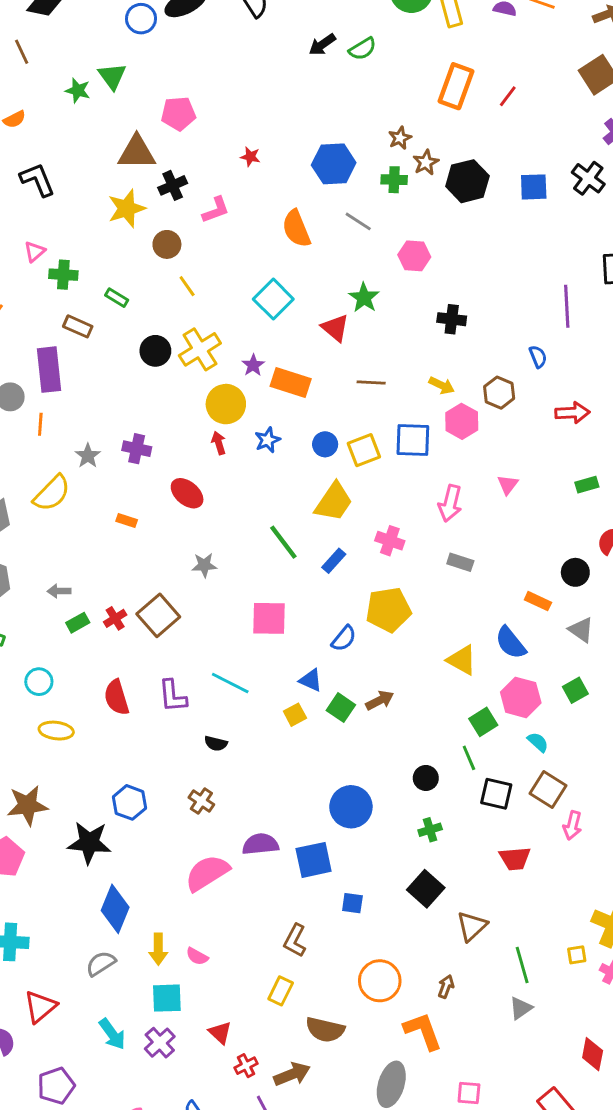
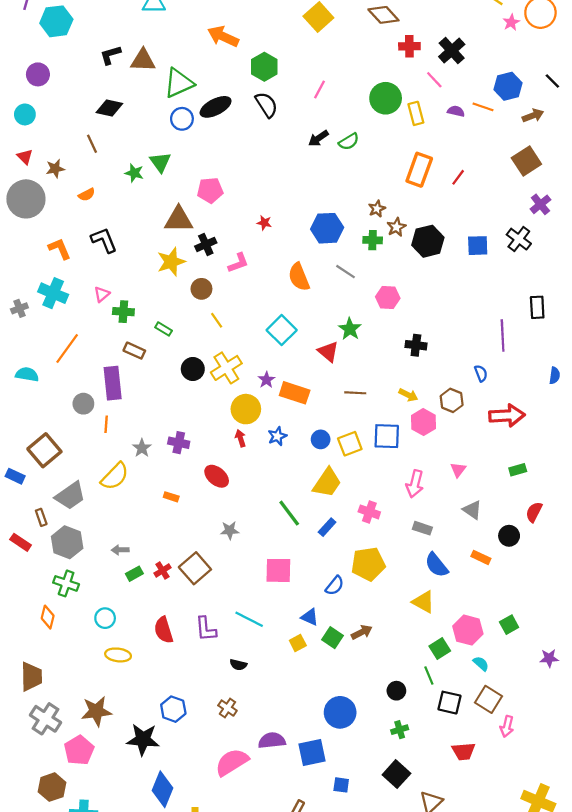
red arrow: (572, 413) -> (507, 416), size x1.4
gray triangle: (581, 630) -> (472, 510), moved
blue semicircle: (511, 643) -> (436, 565), moved

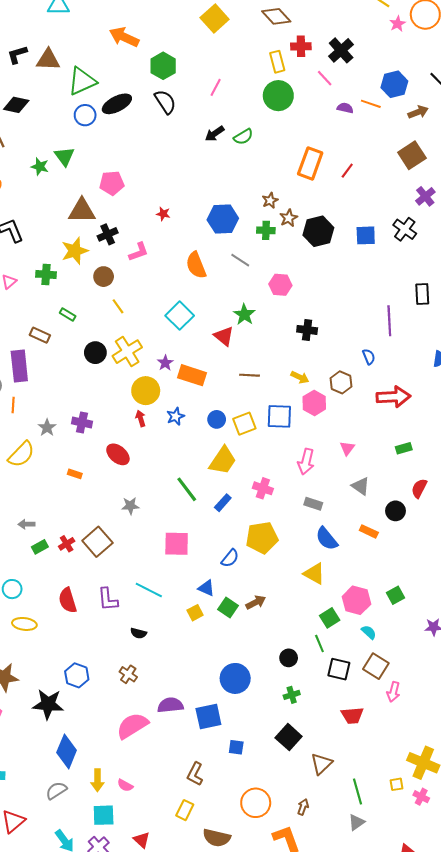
yellow rectangle: (416, 113) -> (277, 62), moved
green cross: (123, 312) -> (46, 274), moved

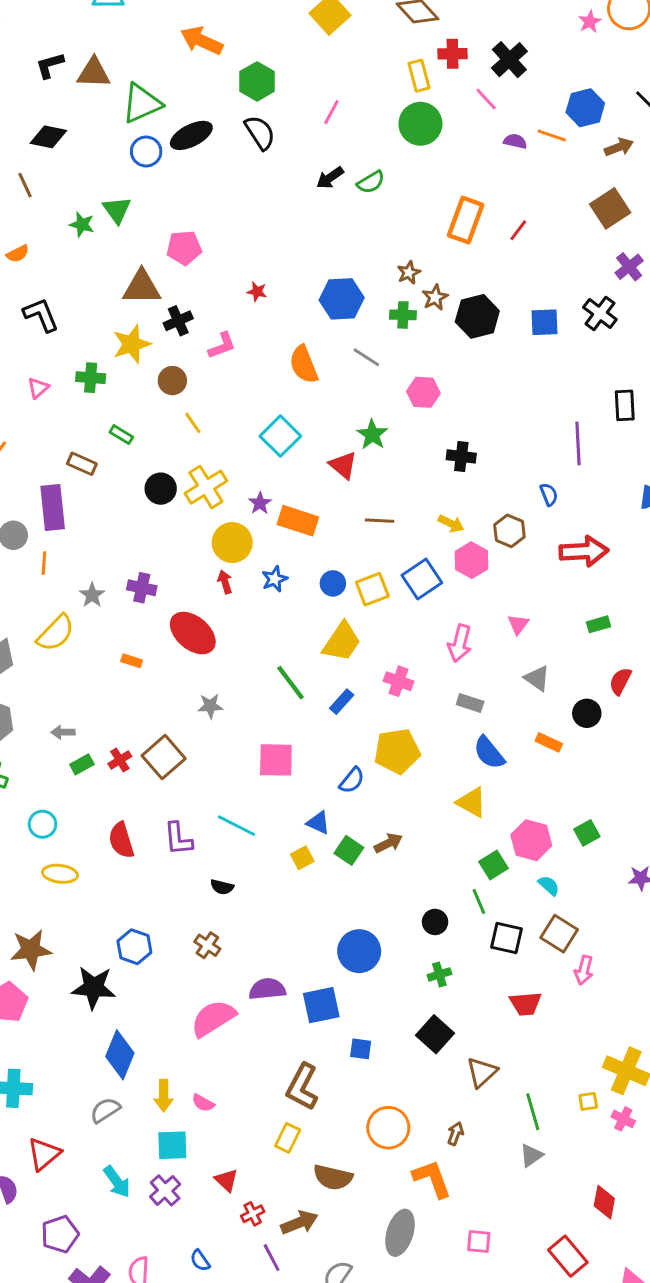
blue square: (279, 416) -> (422, 579), turned -36
red ellipse: (118, 454) -> (193, 633), size x1.4
brown L-shape: (195, 774) -> (302, 1087), size x1.4

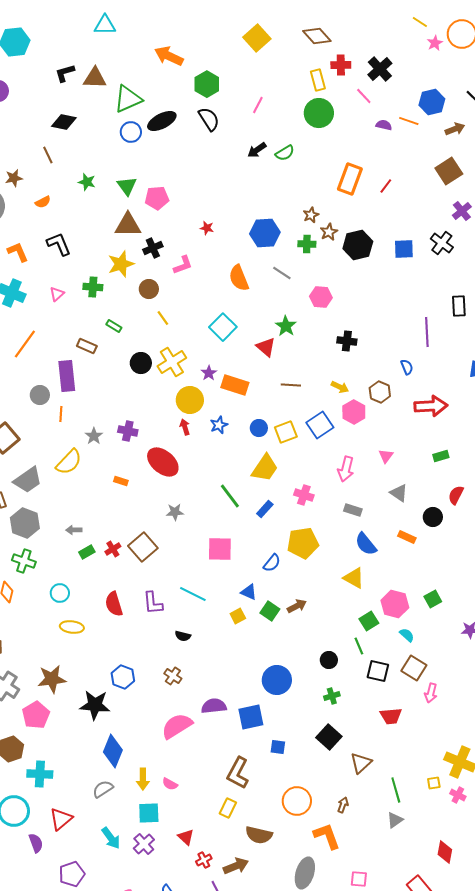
green triangle: (117, 210) -> (127, 186), moved

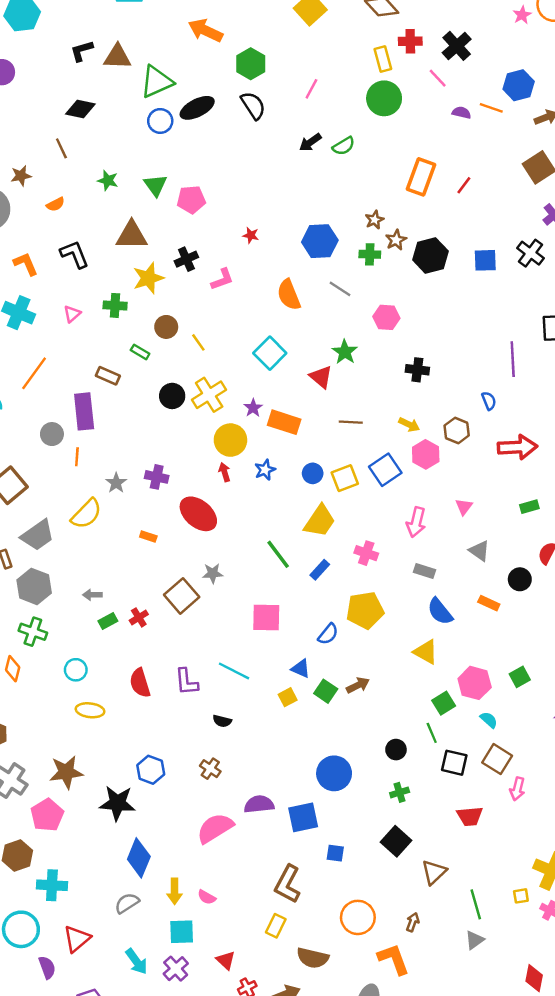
brown triangle: (128, 225) -> (132, 235), moved
brown circle: (149, 289) -> (166, 327), moved
brown square: (143, 547) -> (182, 596), moved

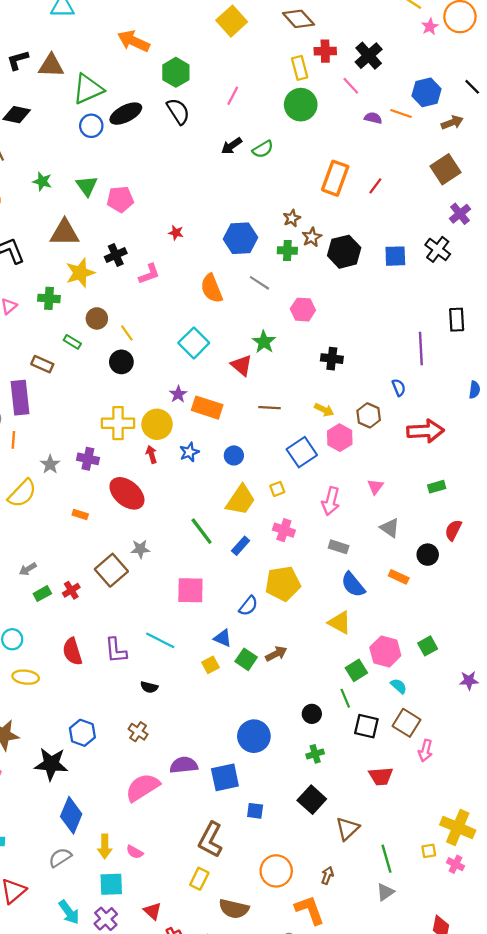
yellow cross: (209, 395) -> (118, 423), moved, turned 32
black circle: (172, 396) -> (121, 362), moved
yellow square: (345, 478) -> (277, 489), moved, size x0.6
gray arrow: (92, 595) -> (28, 569), turned -30

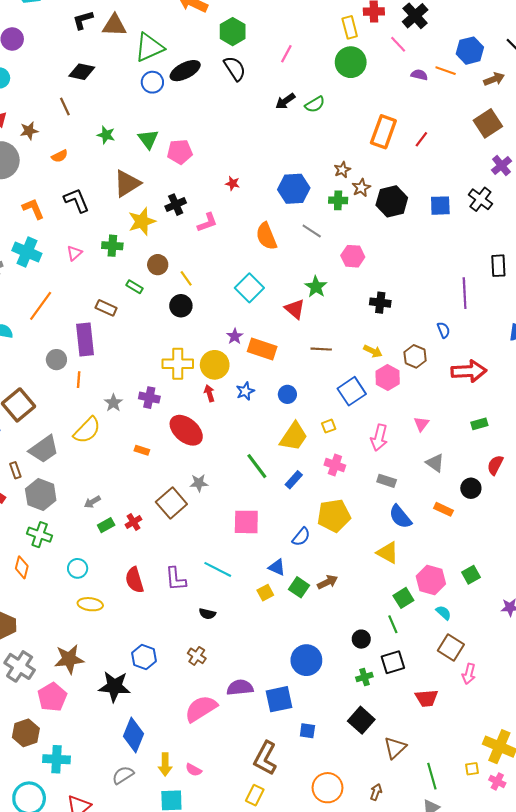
brown triangle: (65, 233) -> (127, 183), turned -32
black square: (366, 726) -> (393, 662), moved, turned -30

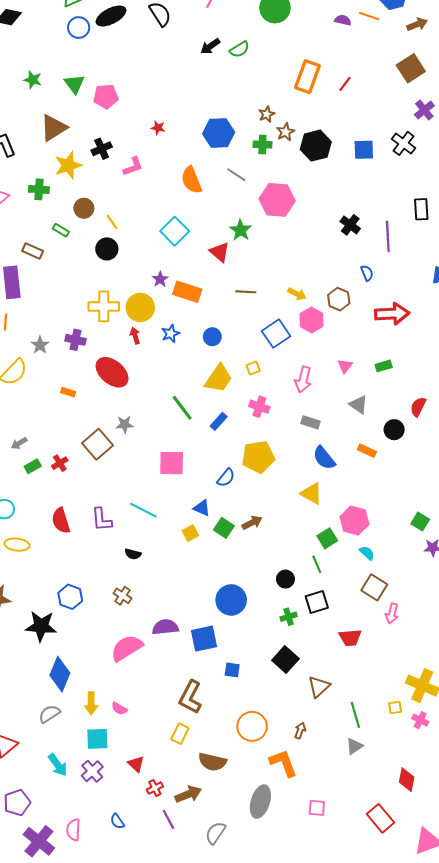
pink hexagon: (353, 256) -> (277, 200), size x1.5
black cross: (380, 303) -> (350, 225), moved, turned 30
green rectangle: (479, 424) -> (384, 366), moved
green square: (471, 575) -> (420, 522), moved, turned -30

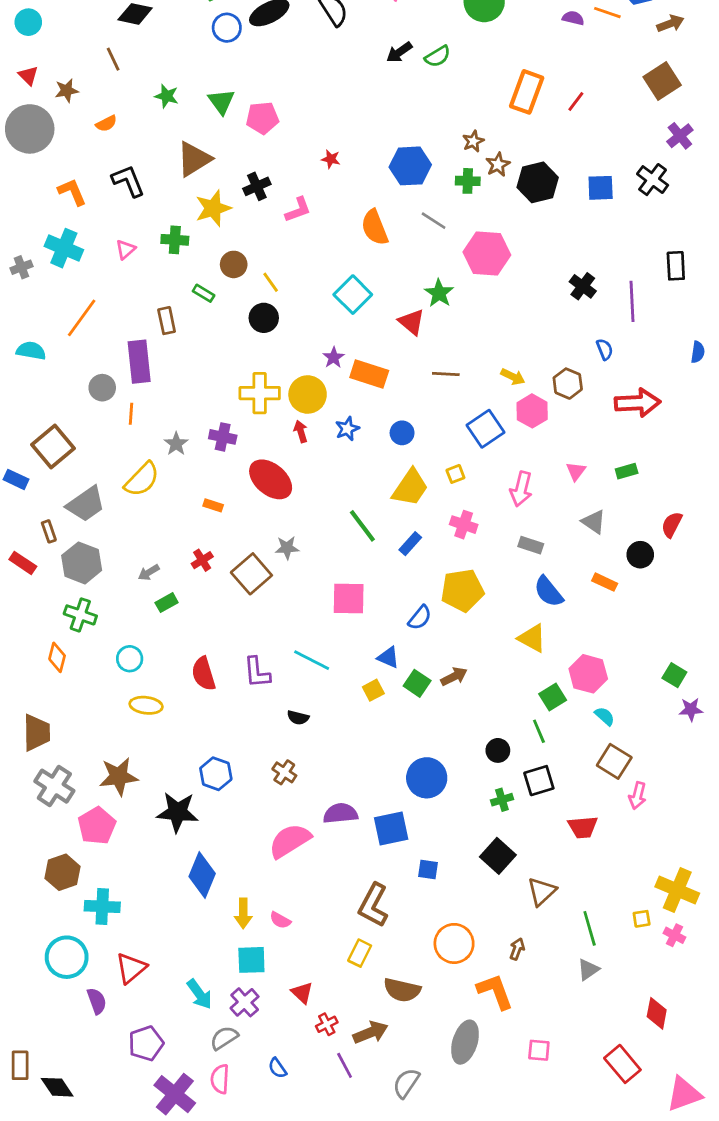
brown rectangle: (33, 251) -> (167, 321), turned 54
red cross: (60, 463) -> (202, 560), moved
gray semicircle: (49, 714) -> (224, 1038), moved

